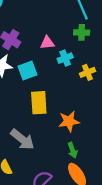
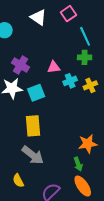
yellow cross: (87, 72) -> (90, 85), moved
yellow rectangle: (39, 103) -> (33, 126), moved
orange star: (69, 121) -> (88, 144), moved

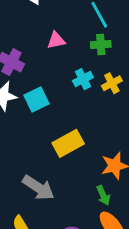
pink triangle: (54, 67) -> (56, 40), moved
yellow rectangle: (33, 126) -> (68, 143), moved, turned 70

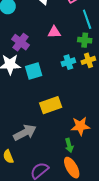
yellow cross: (112, 83) -> (88, 60), moved
gray arrow: (38, 188) -> (25, 133), turned -70

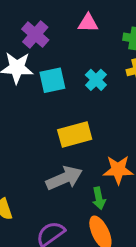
cyan cross: (68, 62) -> (96, 80), moved, turned -32
gray arrow: (25, 133) -> (64, 178), moved

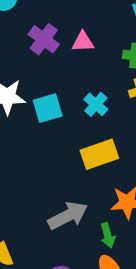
purple cross: (35, 35) -> (44, 39), moved
yellow rectangle: (75, 134) -> (99, 154), moved

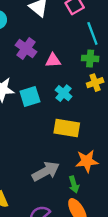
pink triangle: (83, 42) -> (53, 60), moved
yellow rectangle: (99, 154) -> (67, 128), turned 30

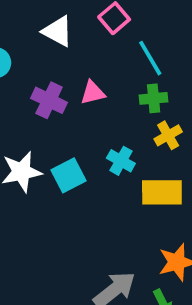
pink triangle: (53, 60) -> (93, 93), moved
yellow rectangle: (67, 128) -> (162, 192), moved

